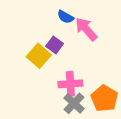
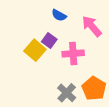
pink arrow: (86, 29) -> (92, 26), moved
pink cross: (70, 84) -> (73, 54), moved

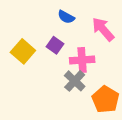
yellow square: (35, 50) -> (23, 51), moved
gray cross: (67, 93) -> (75, 81), moved

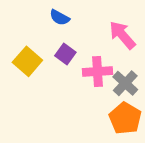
blue semicircle: (66, 17) -> (60, 17), moved
gray cross: (75, 81) -> (125, 83), moved

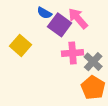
pink arrow: (122, 35) -> (78, 18), moved
purple square: (65, 54) -> (60, 25), moved, size x1.5

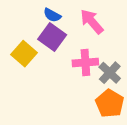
purple square: (60, 25) -> (52, 37), moved

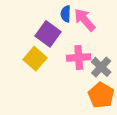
blue semicircle: (52, 15) -> (66, 14), moved, turned 63
yellow square: (24, 54) -> (35, 59), moved

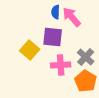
purple square: (48, 34) -> (53, 37), moved, turned -30
pink cross: (79, 58) -> (61, 65), moved

